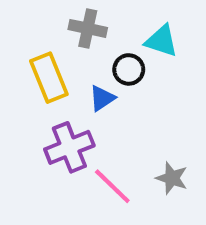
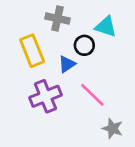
gray star: (172, 178) -> (113, 128), moved
pink line: (112, 186) -> (92, 95), moved

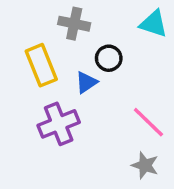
cyan triangle: (106, 27) -> (154, 24), moved
pink line: (92, 95) -> (148, 122), moved

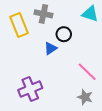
yellow rectangle: (41, 65) -> (19, 25), moved
purple cross: (59, 124) -> (30, 89), moved

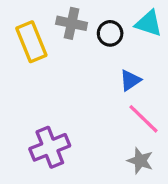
black circle: (64, 34) -> (110, 33), moved
blue triangle: (51, 48) -> (130, 80), moved

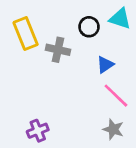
gray cross: (72, 23) -> (58, 50), moved
purple cross: (50, 147) -> (38, 131), moved, size x0.7

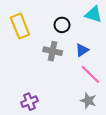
black circle: (89, 27) -> (62, 25), moved
gray cross: (58, 50) -> (53, 51), moved

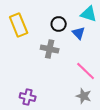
blue triangle: (82, 50) -> (79, 33), moved, turned -40
purple cross: (29, 102) -> (28, 97), turned 35

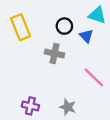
gray star: (84, 96) -> (68, 107), moved

